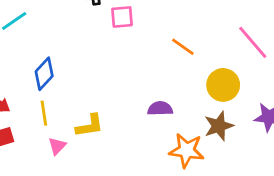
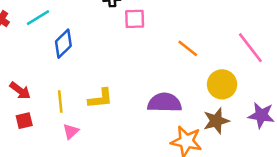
blue diamond: (44, 74) -> (63, 44), moved
purple semicircle: (160, 109) -> (165, 103), size x1.5
yellow L-shape: (90, 126) -> (100, 98), moved

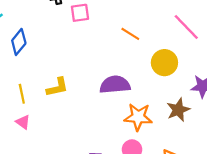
brown star: (216, 121) -> (178, 110), moved
pink triangle: (71, 131) -> (23, 122), moved, turned -35

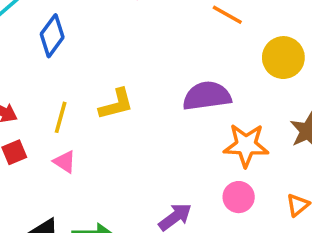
yellow line: (22, 94) -> (61, 117), turned 30

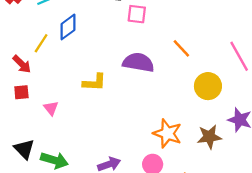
purple semicircle: (207, 96) -> (138, 62), moved
yellow line: (61, 117) -> (41, 43), moved

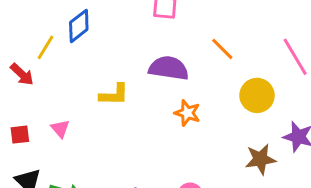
red square: (21, 92) -> (20, 135), moved
orange star: (167, 133) -> (187, 113), moved, size x0.7

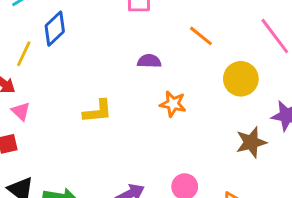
purple semicircle: (169, 68) -> (149, 61), size x0.6
yellow L-shape: (114, 95) -> (98, 111), moved
pink triangle: (60, 129) -> (21, 111), moved

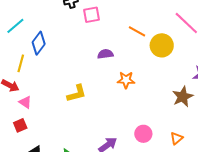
yellow circle: (241, 79) -> (162, 45), moved

